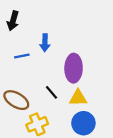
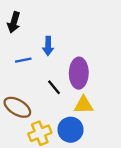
black line: (52, 92) -> (54, 87), moved
blue circle: (83, 123) -> (71, 130), moved

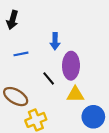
blue arrow: (48, 46) -> (55, 41), moved
blue circle: (71, 130) -> (93, 117), moved

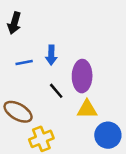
blue arrow: (55, 41) -> (51, 55), moved

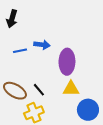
blue arrow: (51, 55) -> (42, 45), turned -84
black line: (56, 91) -> (39, 90), moved

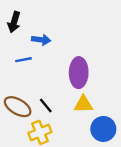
blue arrow: (42, 45) -> (41, 40), moved

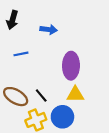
blue arrow: (41, 40) -> (49, 29), moved
blue circle: (103, 129) -> (62, 117), moved

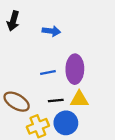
blue line: (21, 54) -> (48, 72), moved
black line: (41, 95) -> (56, 100), moved, turned -56

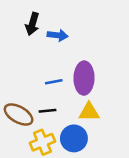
black arrow: (13, 21) -> (32, 24), moved
black line: (56, 100) -> (47, 111), moved

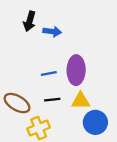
black line: (47, 111) -> (52, 100), moved
blue circle: (74, 138) -> (95, 122), moved

